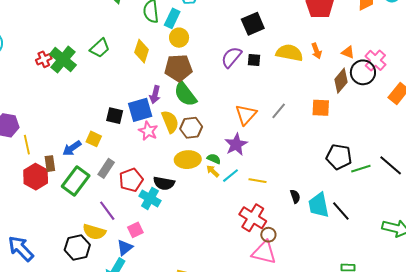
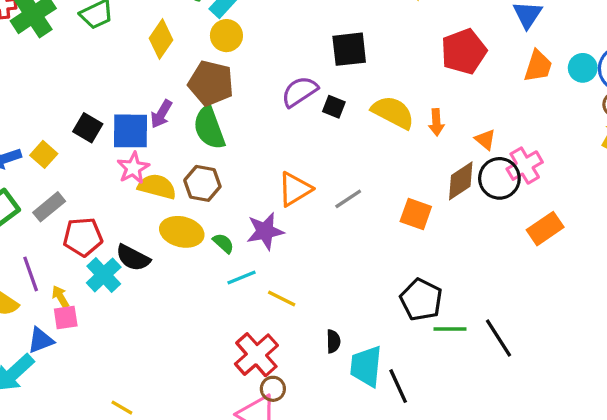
yellow semicircle: (170, 122) -> (157, 187), moved, turned -70
yellow arrow: (213, 171) -> (60, 297), moved

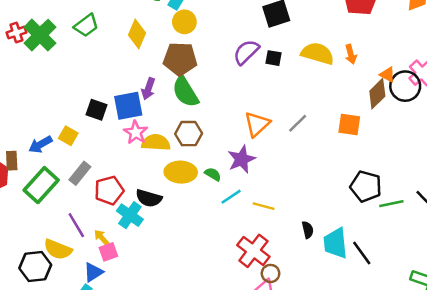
orange triangle: (485, 140) -> (387, 75), moved

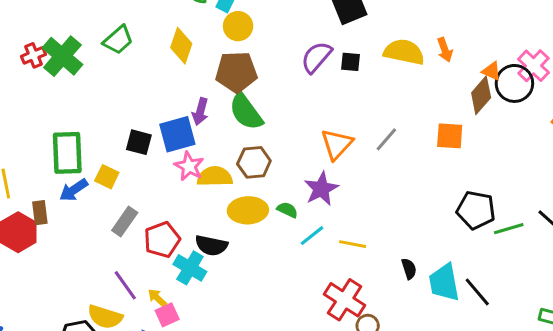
green rectangle: (41, 185) -> (67, 153), moved, turned -40

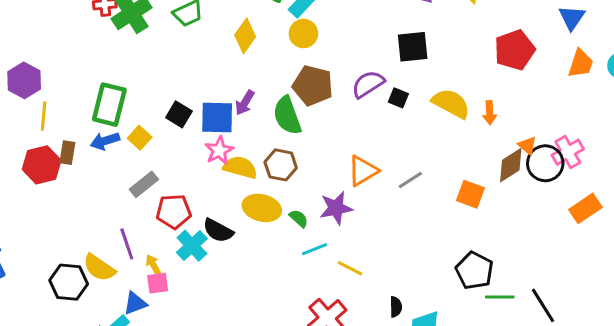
brown pentagon: (236, 72) -> (313, 86), moved

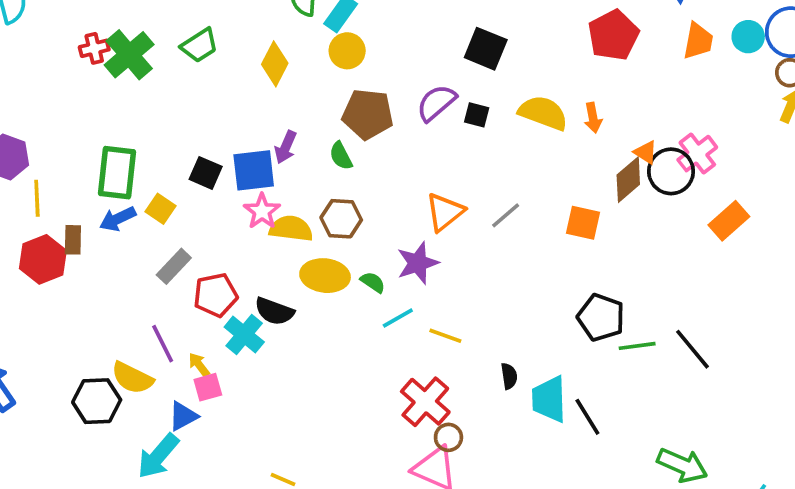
black square: (413, 47) -> (486, 49), turned 36
green semicircle: (287, 116) -> (341, 156), size x0.6

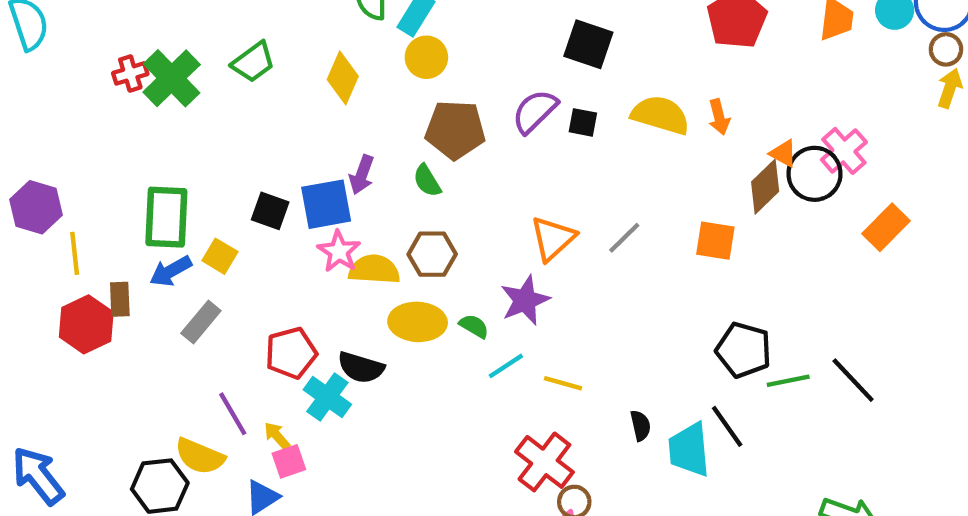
gray rectangle: (174, 266) -> (201, 322), moved
black line: (587, 417) -> (727, 426), moved

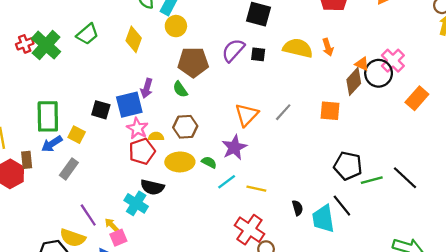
yellow semicircle: (374, 269) -> (156, 136), size x0.6
red pentagon: (291, 353) -> (142, 151), moved

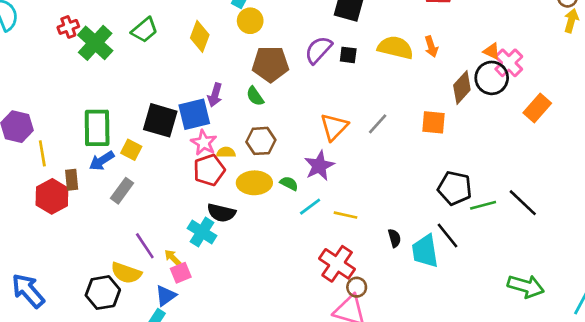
red cross: (25, 44) -> (68, 27), moved
orange triangle: (362, 64) -> (492, 51), moved
black square: (101, 110) -> (160, 120), size x1.5

